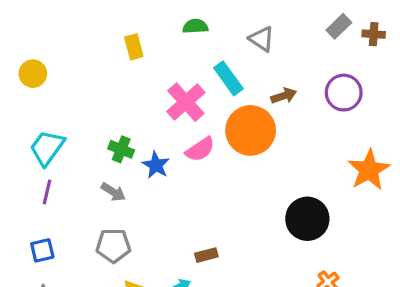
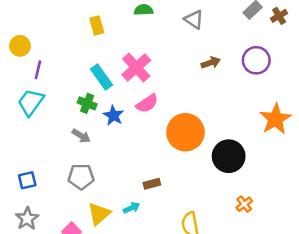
brown cross: (374, 34) -> (279, 16), turned -35
cyan rectangle: (228, 78) -> (102, 77), moved
orange circle: (251, 130) -> (185, 132), moved
purple line: (47, 192) -> (38, 70), moved

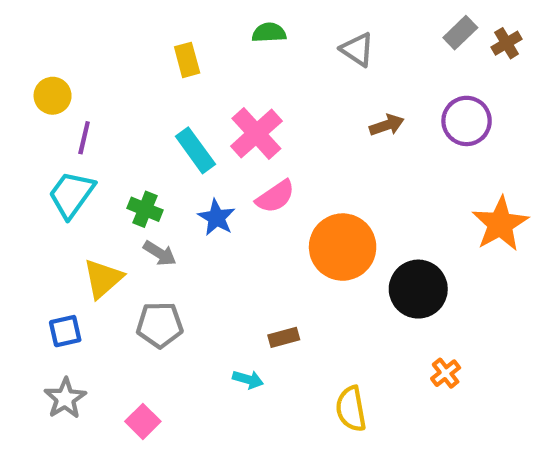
green cross: (87, 103) -> (145, 209), moved
cyan arrow: (131, 208) -> (248, 379), turned 42
yellow triangle: (99, 214) -> (103, 279), moved

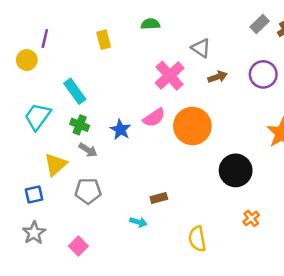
gray triangle: (357, 49) -> (201, 48), moved
pink cross: (256, 134) -> (170, 76), moved
purple line: (84, 138) -> (45, 38), moved
cyan rectangle: (195, 150) -> (75, 91), moved
orange circle: (343, 247) -> (192, 126), moved

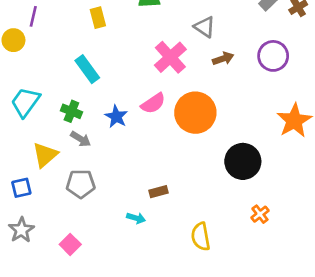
cyan rectangle: (75, 91) -> (87, 69), moved

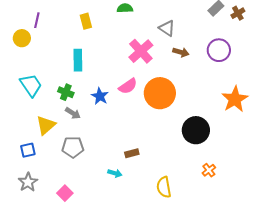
brown arrow: (223, 59) -> (181, 52), turned 35
cyan rectangle: (87, 69) -> (78, 60), turned 35
cyan trapezoid: (25, 102) -> (31, 85), turned 110

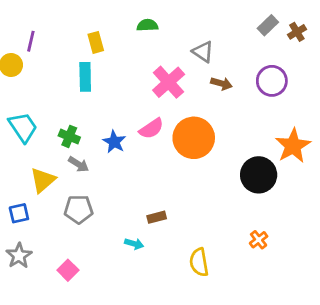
cyan rectangle: (78, 60) -> (85, 77), moved
black circle: (196, 130) -> (259, 175), moved

